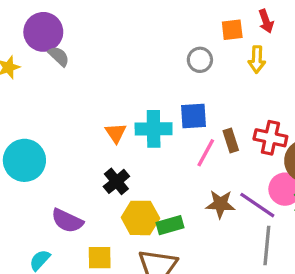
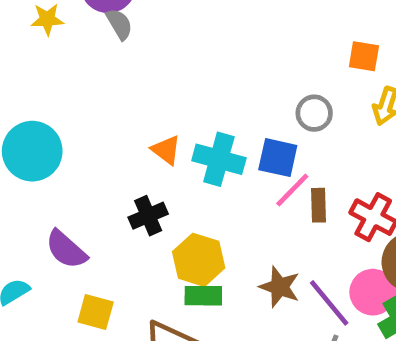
gray circle: (200, 60) -> (314, 113), moved
orange triangle: (116, 133) -> (166, 150), turned -35
pink line: (206, 153) -> (292, 190), moved
yellow hexagon: (140, 218) -> (199, 260), moved

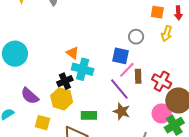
cyan cross: (219, 159) -> (83, 69), moved
yellow hexagon: (199, 260) -> (62, 99), moved
purple line: (329, 303) -> (119, 89), moved

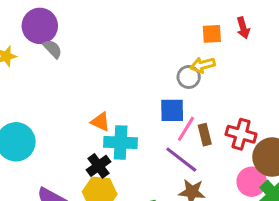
yellow arrow: (167, 34) -> (203, 65), moved, turned 70

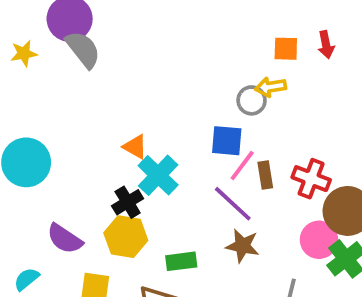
gray semicircle: (53, 49) -> (83, 49), size x1.5
cyan cross: (121, 143) -> (158, 175), turned 36

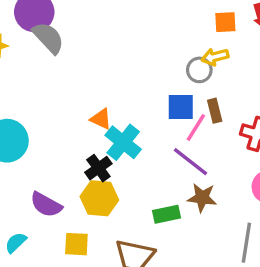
brown rectangle: (265, 175) -> (215, 111), moved
green rectangle: (181, 261) -> (166, 214), moved

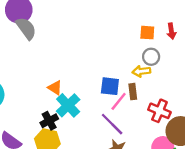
yellow arrow: (215, 57) -> (141, 71), moved
gray circle: (199, 70) -> (151, 57), moved

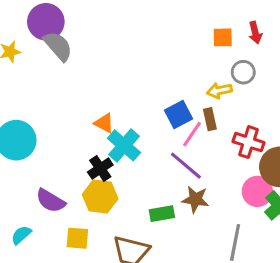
gray circle: (151, 57) -> (243, 72), moved
blue square: (110, 86) -> (178, 115), turned -30

